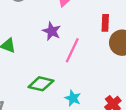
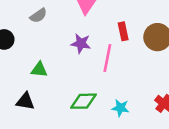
red rectangle: (105, 23) -> (123, 31), moved

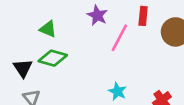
black triangle: (25, 101) -> (23, 68), moved, turned 30
green diamond: (83, 101) -> (53, 58), moved

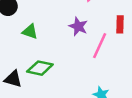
green triangle: (48, 29) -> (30, 32), moved
black triangle: (23, 68) -> (13, 79), turned -36

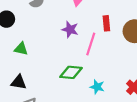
green triangle: (30, 32) -> (21, 49), moved
green diamond: (40, 68) -> (71, 72), moved

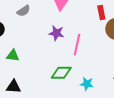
red rectangle: (106, 23) -> (101, 13), moved

